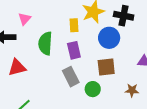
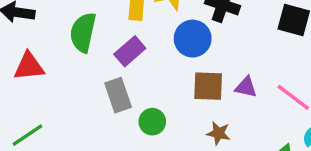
purple rectangle: (74, 50) -> (130, 51), turned 54
brown square: (106, 67) -> (208, 86), moved

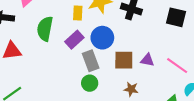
blue circle: (193, 39) -> (102, 38), moved
gray rectangle: (118, 95) -> (91, 61), moved

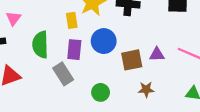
purple rectangle: (74, 40) -> (74, 50), turned -30
gray rectangle: (91, 61) -> (63, 74), moved

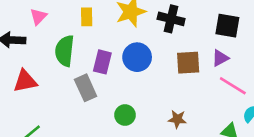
yellow rectangle: (72, 20) -> (87, 17), moved
purple triangle: (157, 55) -> (220, 58), moved, turned -35
brown square: (132, 60) -> (188, 63), moved

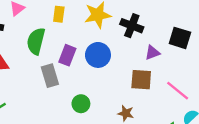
purple triangle: (220, 58) -> (152, 53), moved
brown square: (188, 63) -> (141, 80), moved

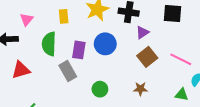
purple triangle: (152, 53) -> (142, 32), moved
brown square: (141, 80) -> (147, 57), turned -30

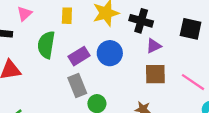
purple rectangle: (79, 50) -> (79, 56), turned 42
brown square: (147, 57) -> (155, 74), turned 30
gray rectangle: (68, 71) -> (77, 86), moved

